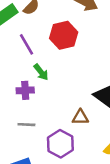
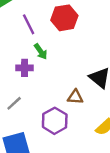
gray line: (26, 125) -> (14, 103), moved, turned -49

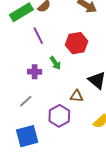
red hexagon: (64, 18) -> (77, 43), moved
green arrow: (41, 51) -> (55, 63), moved

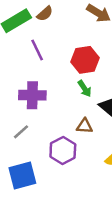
green arrow: (55, 63) -> (85, 89), moved
purple cross: (35, 72) -> (32, 95), size x1.5

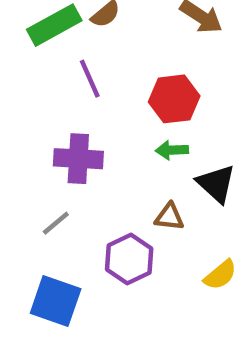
green arrow: (85, 89) -> (172, 150), turned 119
blue square: (22, 176) -> (56, 301), turned 32

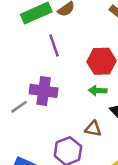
gray line: (56, 223) -> (19, 107), moved

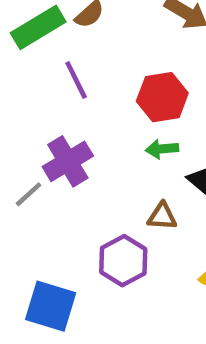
purple cross: (44, 91) -> (68, 161), turned -32

